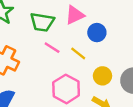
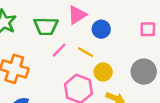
pink line: (52, 48) -> (59, 50), turned -70
yellow circle: (102, 76) -> (103, 72), moved

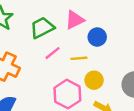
green trapezoid: (46, 26) -> (42, 28), turned 145
yellow line: (86, 52) -> (79, 58), turned -42

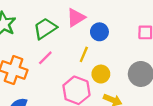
pink line: (52, 53) -> (45, 58), moved
yellow line: (79, 58) -> (84, 54), turned -56

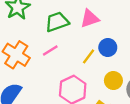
blue circle: (99, 32) -> (108, 48), moved
yellow circle: (101, 74) -> (113, 81), moved

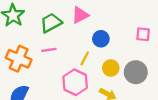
pink line: (50, 50) -> (49, 50), turned 32
yellow line: (89, 56) -> (85, 58), moved

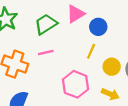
blue circle: (101, 39) -> (98, 27), moved
yellow line: (85, 58) -> (91, 51), moved

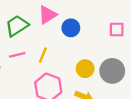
yellow line: (91, 51) -> (43, 55), moved

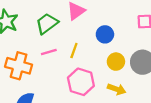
blue circle: (71, 28) -> (105, 34), moved

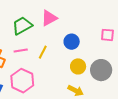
pink hexagon: (81, 82) -> (22, 81), moved

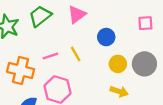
green trapezoid: (22, 26) -> (40, 16), moved
yellow line: (43, 52) -> (76, 54), turned -48

